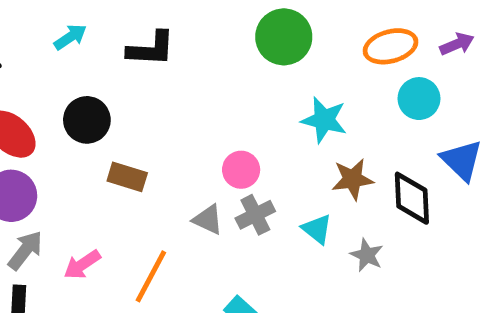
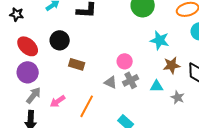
cyan triangle: (317, 229) -> (157, 86), turned -40

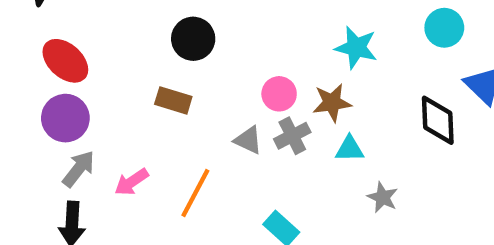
black circle: (60, 40) -> (193, 39), moved
brown star: (172, 65) -> (332, 103), moved
gray star: (178, 97) -> (383, 197), moved

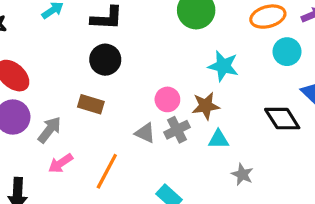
black diamond: (438, 120) -> (282, 119), turned -30
gray arrow: (79, 169) -> (49, 130), moved

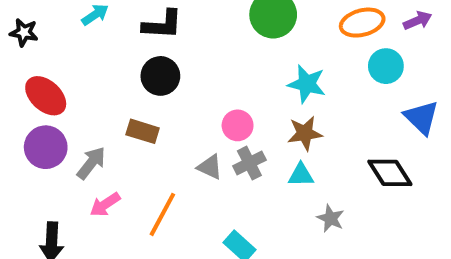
brown star: (206, 106) -> (305, 133), moved
black diamond: (282, 119) -> (390, 173), moved

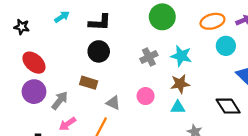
pink circle: (238, 125) -> (146, 96), moved
gray cross: (249, 163) -> (149, 57), moved
gray triangle: (210, 167) -> (113, 103), moved

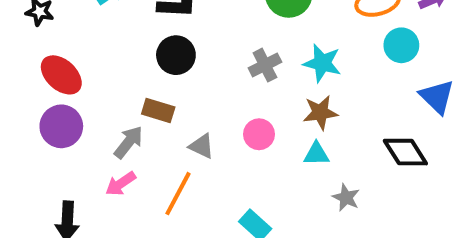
gray arrow: (60, 101) -> (129, 142), moved

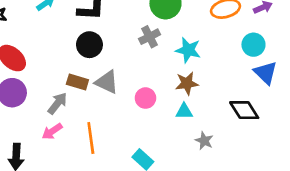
cyan circle: (401, 45) -> (253, 45), moved
gray cross: (265, 65) -> (149, 37), moved
gray triangle: (202, 146) -> (107, 82), moved, size x1.4
orange line: (178, 194) -> (91, 138), turned -36

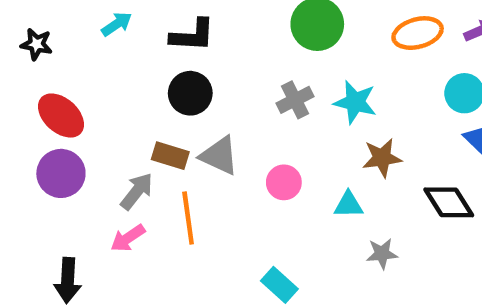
gray cross: (149, 37) -> (295, 100), moved
brown star: (187, 83) -> (382, 158), moved
orange line: (91, 138) -> (188, 218), moved
gray star: (204, 141) -> (382, 254), turned -30

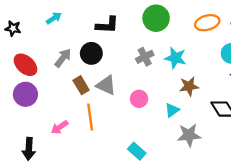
black L-shape: (192, 35) -> (107, 25), moved
brown rectangle: (170, 156) -> (81, 85), turned 42
gray arrow: (137, 191) -> (63, 58), moved
cyan triangle: (348, 205) -> (172, 110), turned -35
gray star: (382, 254) -> (189, 135), size x1.5

